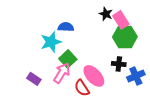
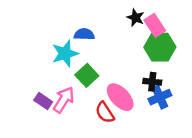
pink arrow: (62, 73) -> (64, 100), moved
blue cross: (136, 76) -> (160, 97), moved

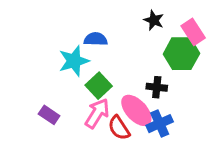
pink rectangle: (155, 25) -> (193, 32), moved
black cross: (152, 82) -> (157, 87), moved
blue cross: (160, 97) -> (160, 124), moved
pink arrow: (64, 100) -> (97, 113), moved

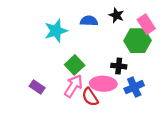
blue semicircle: (96, 39) -> (89, 21), moved
cyan star: (74, 61) -> (56, 31), moved
pink ellipse: (136, 110) -> (103, 84), turned -45
blue cross: (160, 124) -> (134, 87), moved

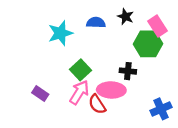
blue cross: (134, 87) -> (161, 109), moved

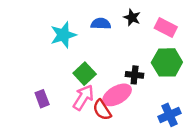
pink rectangle: (157, 26) -> (166, 27), turned -30
green hexagon: (148, 44) -> (167, 62), moved
pink ellipse: (111, 90) -> (117, 95), turned -32
purple rectangle: (40, 94) -> (42, 99), turned 35

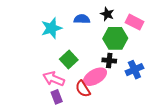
green hexagon: (167, 62) -> (115, 38), moved
pink arrow: (83, 97) -> (54, 79), moved, turned -100
purple rectangle: (42, 99) -> (57, 97), moved
blue cross: (169, 115) -> (134, 70), moved

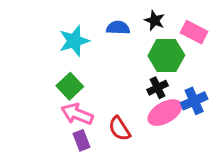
green square: (69, 60) -> (70, 86), moved
black cross: (109, 61) -> (158, 88), turned -32
pink ellipse: (95, 77) -> (165, 113), moved

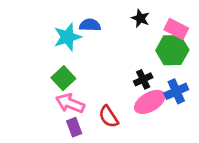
blue semicircle: (118, 28) -> (90, 25), moved
green hexagon: (166, 56) -> (172, 50), moved

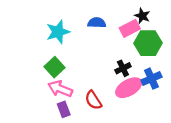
black star: (140, 18) -> (142, 16), moved
blue semicircle: (90, 25) -> (97, 23), moved
pink rectangle: (176, 29) -> (130, 28), moved, turned -54

